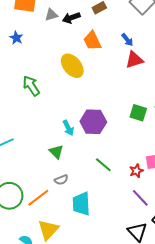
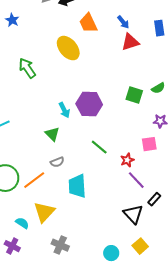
red star: (136, 171) -> (127, 160), moved

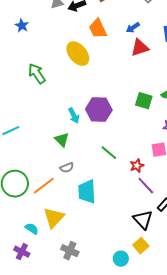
blue arrow: (123, 22) -> (133, 28), turned 96
yellow square: (140, 246) -> (141, 246), moved

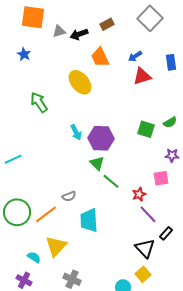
cyan arrow: (74, 116) -> (76, 132), moved
green triangle: (62, 140) -> (97, 163), moved

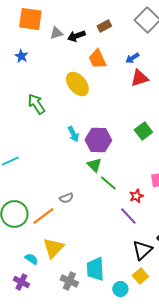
green square: (146, 129) -> (143, 131), turned 36
purple line: (148, 214) -> (128, 216), moved
cyan trapezoid: (89, 220) -> (95, 269), moved
black triangle: (145, 248) -> (142, 250), turned 30

